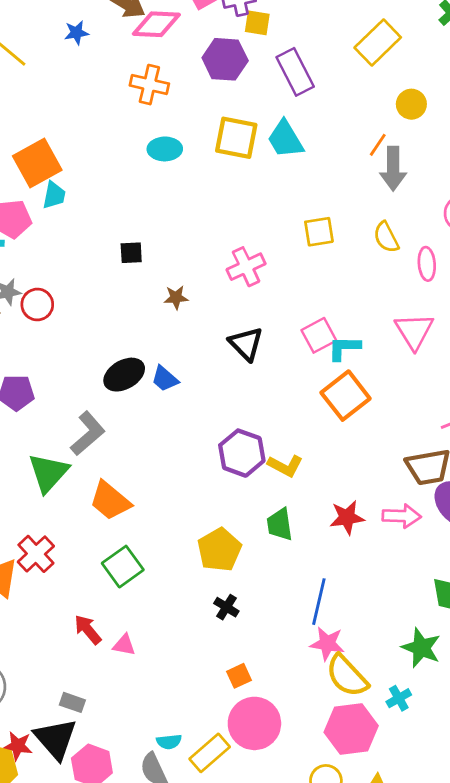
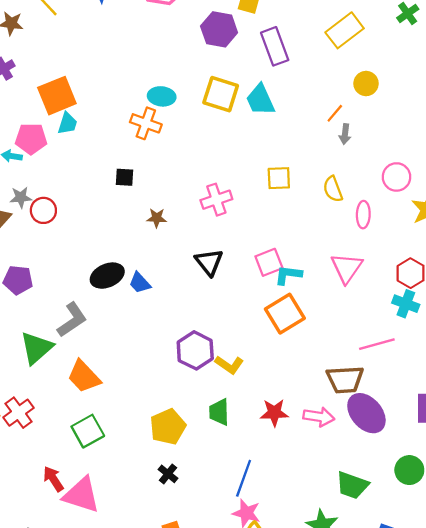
orange cross: (149, 85) -> (146, 123), moved
gray arrow: (393, 169) -> (345, 134), size x0.6
pink triangle: (124, 645) -> (81, 495), size x2.0

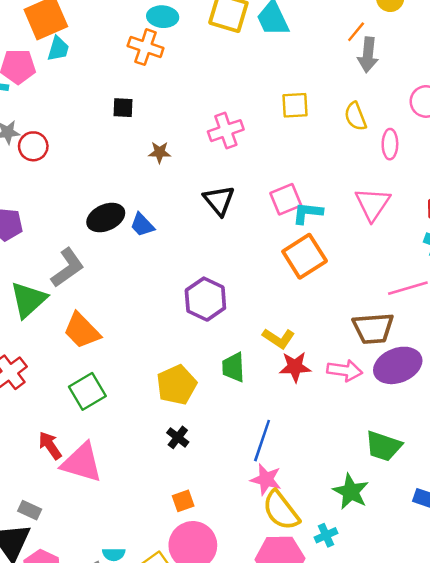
gray arrow: (345, 134) -> (368, 55), size x1.5
yellow L-shape: (229, 365) -> (279, 338), moved
purple ellipse: (366, 413) -> (398, 365), turned -69

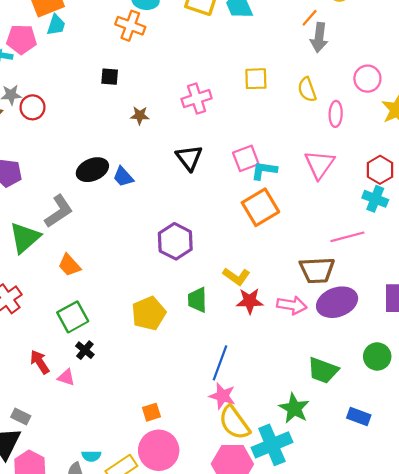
orange trapezoid: (82, 331) -> (69, 265), size x0.7
black cross: (178, 437) -> (85, 350), moved
pink triangle: (82, 463) -> (66, 377), size x0.5
cyan cross: (326, 535) -> (272, 445), size x2.0

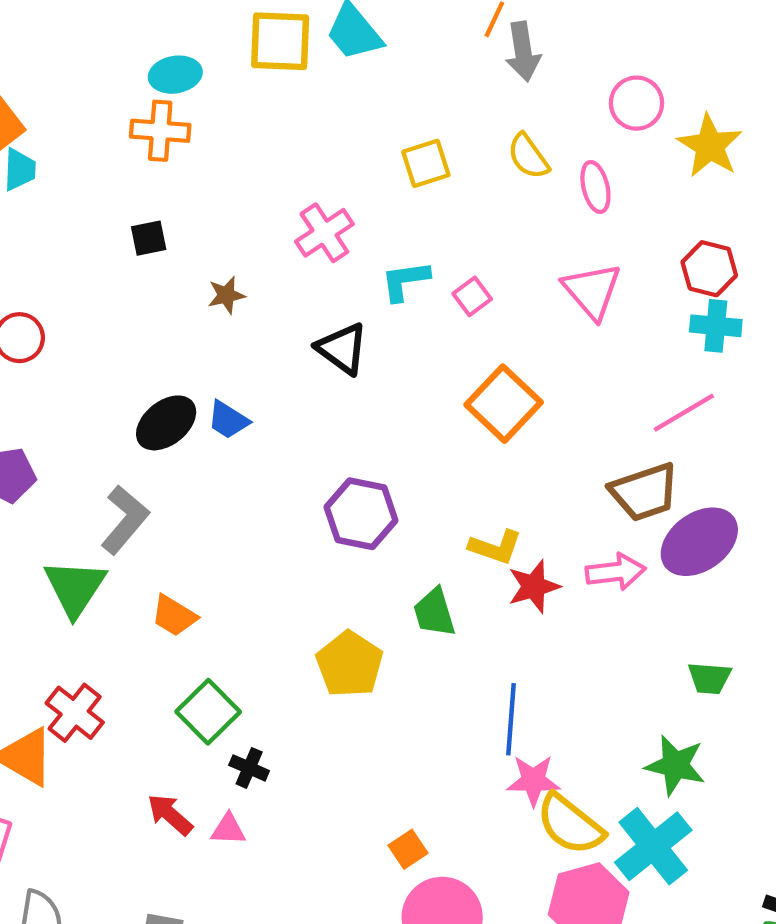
pink square: (246, 158) -> (472, 296), moved, size x0.7
cyan L-shape: (264, 171) -> (405, 281), moved
green trapezoid: (323, 370) -> (709, 678), size x0.7

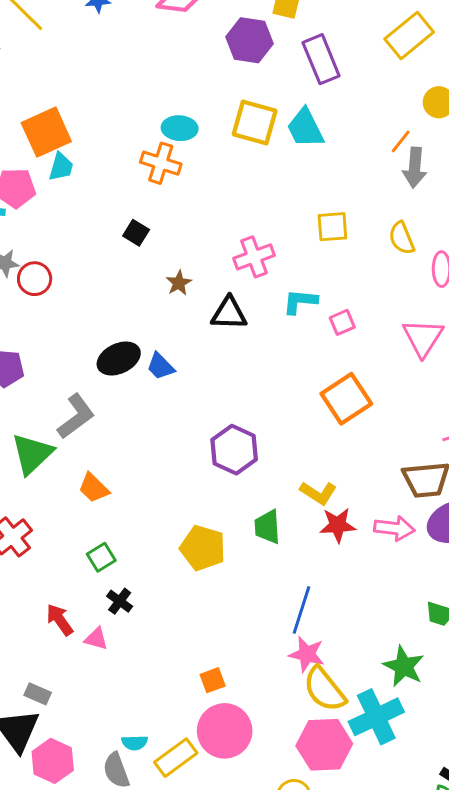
black square: (149, 238) -> (136, 233), turned 30
brown star: (226, 295) -> (179, 283), turned -30
black triangle: (342, 349) -> (229, 313), moved, turned -48
yellow pentagon: (350, 664) -> (203, 548), turned -30
green square: (208, 712) -> (101, 557), size x0.7

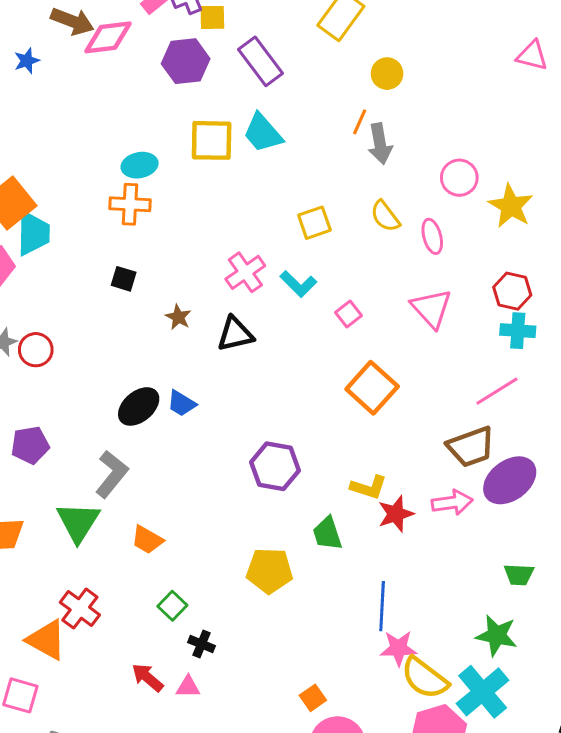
cyan trapezoid: (61, 167) -> (33, 233), size x1.5
cyan L-shape: (300, 302) -> (298, 284), moved, turned -126

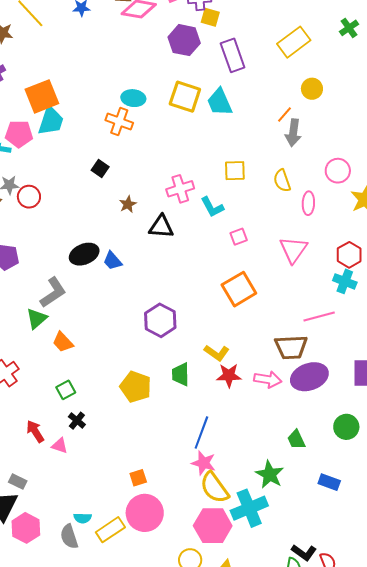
green triangle: (78, 522) -> (37, 319), moved, size x0.7
green trapezoid: (519, 575) -> (296, 440), turned 45

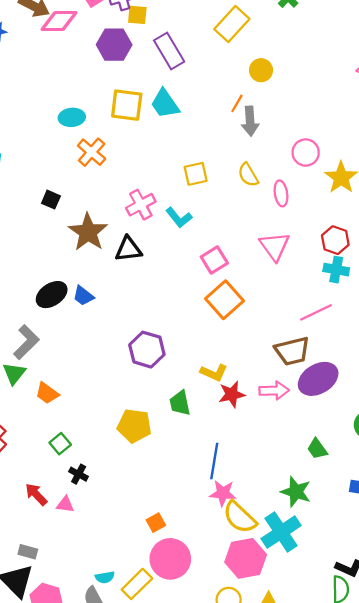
orange cross: (119, 122) -> (92, 152), moved, turned 32
brown star: (128, 204) -> (88, 232), size x2.0
pink square: (239, 237) -> (214, 260), moved, size x1.4

